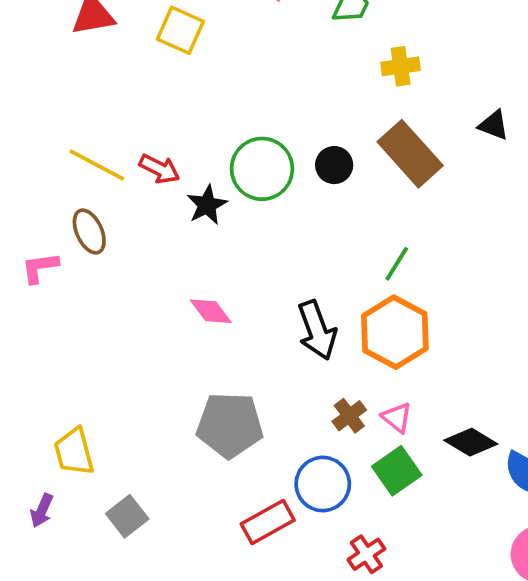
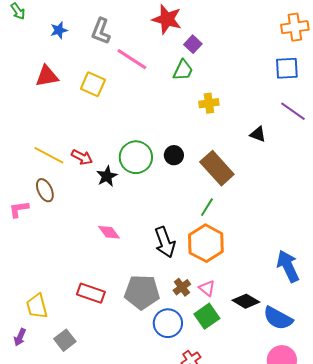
brown rectangle: (410, 154) -> (217, 168), moved
gray pentagon: (230, 425) -> (142, 292), moved
red rectangle: (268, 522) -> (91, 293), moved, turned 48

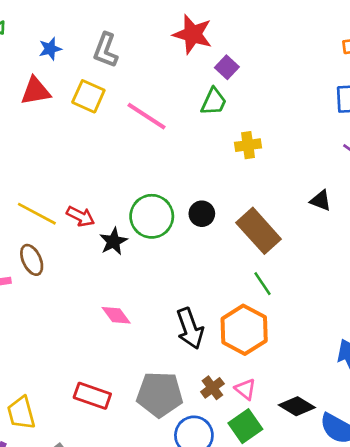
pink line: (132, 59) -> (146, 116), moved
red triangle: (47, 76) -> (36, 91), moved
yellow square: (93, 84) -> (88, 96), moved
black triangle: (258, 134) -> (321, 201), moved
green line: (207, 207) -> (263, 284), moved, turned -66

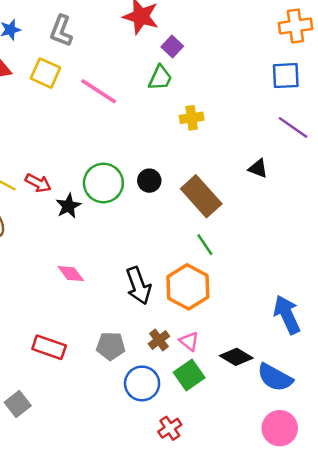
gray pentagon: (160, 394) -> (111, 346), size x0.7

